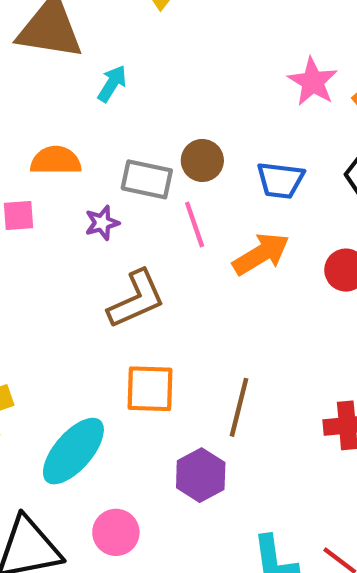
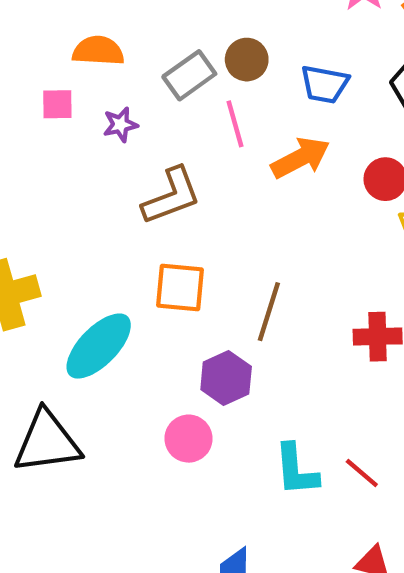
gray rectangle: (147, 179) -> (189, 75), turned -51
purple star: (102, 223) -> (120, 125), moved
pink circle: (116, 532) -> (189, 439), moved

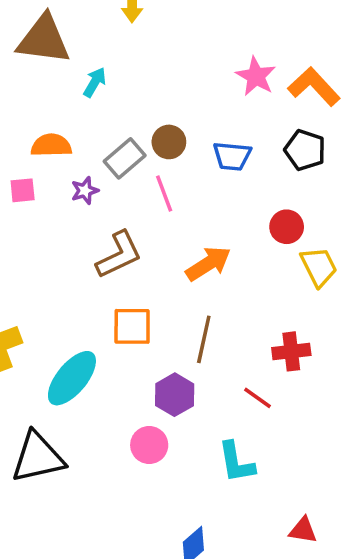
purple star: (120, 125) -> (85, 191), moved
orange arrow: (300, 158) -> (208, 264), moved
red line: (362, 473) -> (257, 398), moved

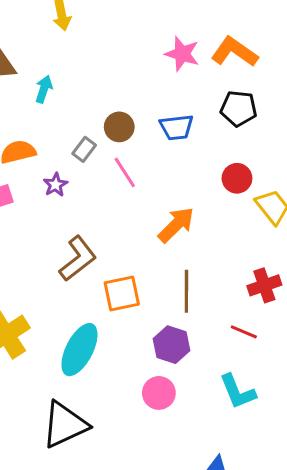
gray rectangle: (125, 158) -> (84, 149), size x0.7
brown L-shape: (119, 255) -> (78, 259), moved

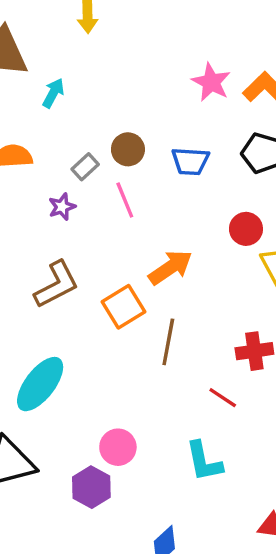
purple star: (55, 185) -> (62, 207), moved
orange square: (122, 294) -> (124, 307), moved, turned -30
purple hexagon: (171, 345) -> (91, 487), moved

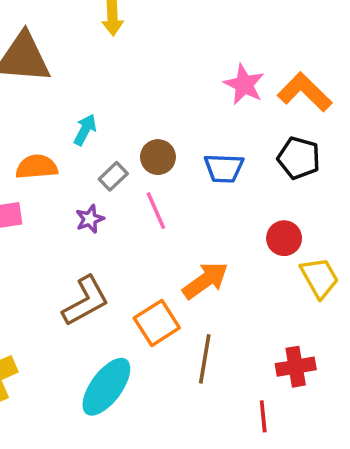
cyan arrow: (53, 93) -> (85, 130), moved
cyan ellipse: (40, 384) -> (106, 387), moved
red line: (223, 398) -> (263, 416), turned 52

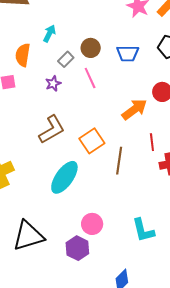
orange semicircle: (37, 167) -> (23, 55), turned -75
orange arrow: (205, 280) -> (134, 109), moved
red line: (263, 416) -> (152, 142), moved

